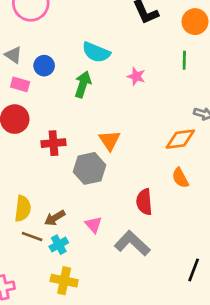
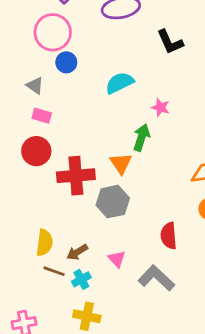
cyan semicircle: (96, 52) -> (120, 83), turned 132
blue circle: (44, 66) -> (66, 62), moved
green arrow: (83, 84) -> (141, 137), moved
orange triangle: (110, 140) -> (121, 163), moved
red cross: (53, 143) -> (76, 176), size x1.5

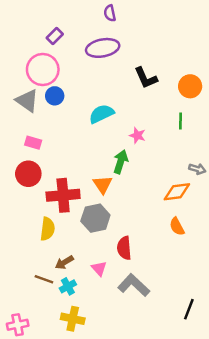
gray triangle: (35, 86) -> (27, 101), moved, size x1.5
red semicircle: (169, 236) -> (124, 248), moved
yellow semicircle: (44, 243) -> (48, 229), moved

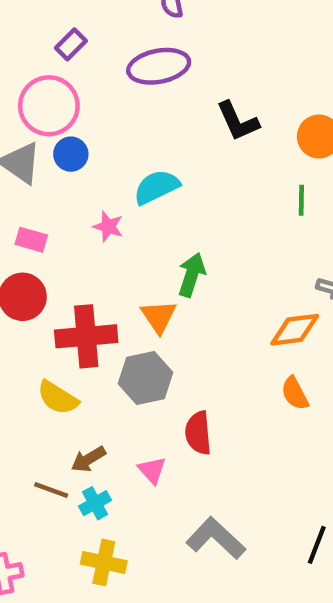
pink star: (137, 135) -> (108, 227), moved
yellow semicircle: (48, 229) -> (58, 398), turned 115
gray L-shape: (134, 285) -> (216, 538), moved

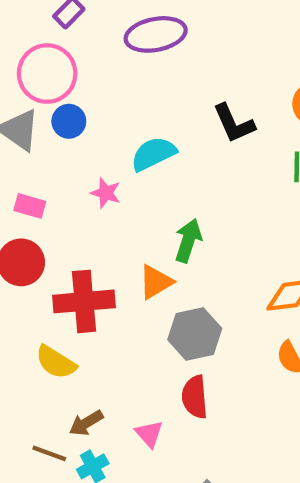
black L-shape: (238, 121) -> (234, 123), moved
orange triangle: (159, 317) -> (156, 282), turned 33
gray hexagon: (145, 378) -> (195, 334), moved

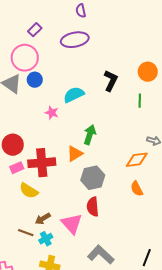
black L-shape: (234, 123) -> (111, 81), turned -130
pink rectangle: (30, 206) -> (17, 168), moved, turned -40
pink triangle: (149, 434) -> (72, 224), size x1.6

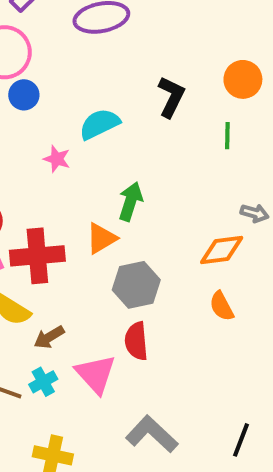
brown arrow: (43, 219) -> (49, 337), moved
cyan cross: (46, 239) -> (43, 382), moved

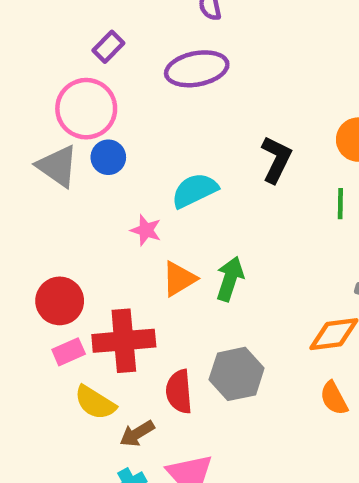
orange triangle: (101, 238) -> (179, 279), moved
red semicircle: (136, 341) -> (179, 392), moved

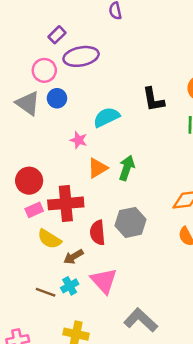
purple ellipse: (197, 69) -> (81, 56), moved
pink circle: (86, 109) -> (44, 70), size x0.7
black L-shape: (276, 159) -> (153, 100), turned 144

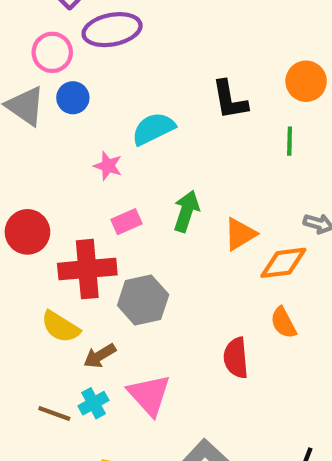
orange triangle: (98, 168) -> (240, 234), moved
pink rectangle: (34, 210) -> (127, 222), moved
gray hexagon: (131, 222) -> (143, 300), moved
red semicircle: (98, 233) -> (236, 358), moved

